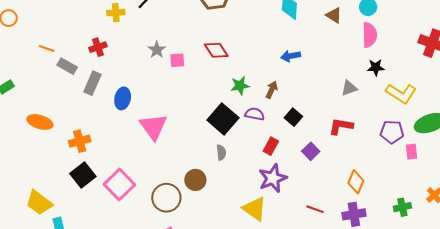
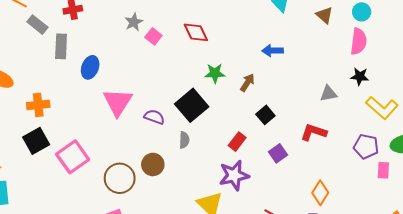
pink square: (177, 60) -> (153, 36), turned 35
gray rectangle: (92, 83) -> (61, 46), turned -30
purple semicircle: (255, 114) -> (154, 117), moved

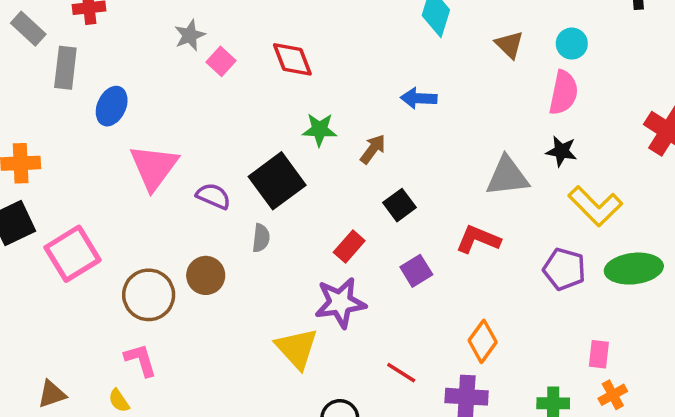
gray triangle: (328, 93) -> (507, 176), size x1.5
pink rectangle: (383, 170) -> (599, 354), moved

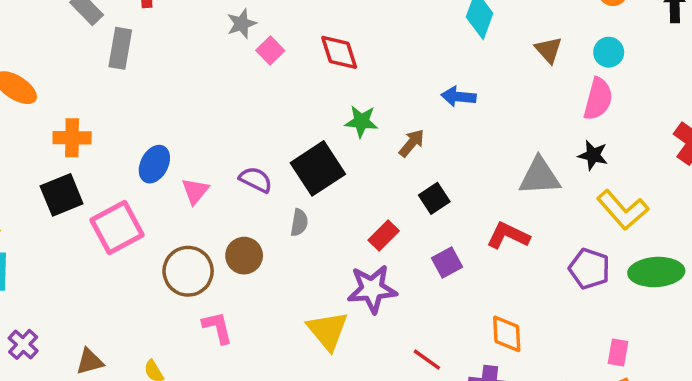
blue ellipse: (112, 106) -> (154, 164), moved
pink triangle: (154, 167) -> (195, 191), moved, size x0.6
orange diamond: (483, 341) -> (507, 334), turned -42
pink L-shape: (141, 360) -> (217, 328), moved

